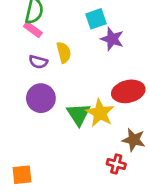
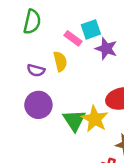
pink rectangle: (33, 30) -> (73, 38), moved

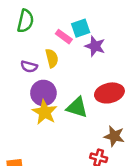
purple circle: (38, 105) -> (43, 93), moved
yellow star: (95, 119) -> (45, 112), moved
green triangle: (74, 120) -> (77, 107), moved, turned -40

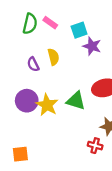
pink rectangle: (64, 37) -> (50, 23), moved
purple semicircle: (29, 67) -> (33, 64), turned 48
purple circle: (43, 93) -> (27, 101), moved

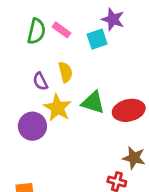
purple star: (92, 46) -> (113, 19), moved
green triangle: (76, 101) -> (93, 102), moved
yellow star: (47, 105) -> (58, 108), moved

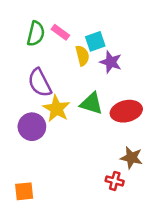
purple star: (113, 19) -> (111, 62), moved
yellow semicircle: (65, 72) -> (82, 56), moved
purple semicircle: (40, 81) -> (40, 83), size x1.6

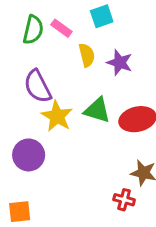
cyan square: (95, 41) -> (102, 16), moved
purple circle: (32, 127) -> (29, 155), moved

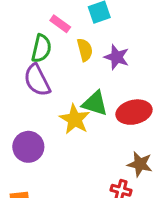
green semicircle: (33, 30) -> (41, 48), moved
yellow star: (57, 116) -> (75, 119), moved

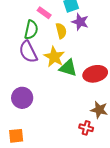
purple star: (117, 57) -> (80, 22), moved
yellow star: (75, 119) -> (54, 57), moved

